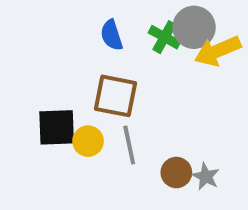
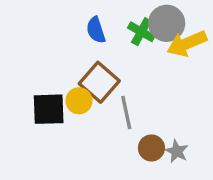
brown square: (116, 96) -> (99, 82), turned 30
yellow circle: (88, 141) -> (79, 101), moved
gray line: (129, 145) -> (126, 113), moved

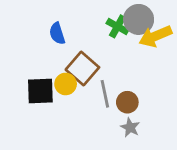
blue semicircle: (96, 30) -> (57, 33), moved
brown circle: (151, 148) -> (127, 102), moved
gray star: (177, 151) -> (130, 127), moved

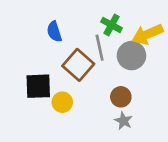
gray circle: (139, 19) -> (131, 56), moved
yellow circle: (66, 84) -> (62, 102), moved
gray line: (105, 94) -> (100, 48), moved

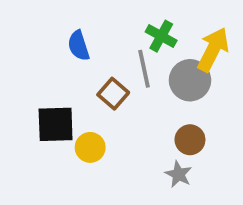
yellow arrow: (147, 34) -> (213, 50), turned 140
brown square: (78, 65) -> (113, 94), size x0.7
brown circle: (121, 97) -> (190, 140), moved

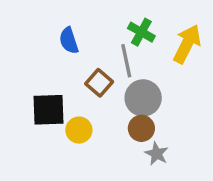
gray circle: (190, 80) -> (143, 98), moved
brown circle: (190, 140) -> (141, 128), moved

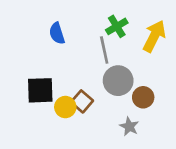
green cross: (141, 32) -> (117, 26), turned 30
brown square: (99, 83) -> (82, 101), moved
brown circle: (141, 128) -> (143, 97), moved

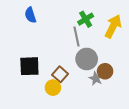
blue semicircle: (57, 33) -> (30, 15), moved
yellow circle: (65, 107) -> (53, 88), moved
gray star: (129, 126) -> (96, 78), moved

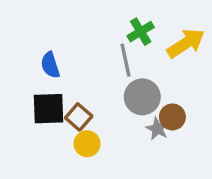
blue semicircle: (30, 15) -> (50, 65), moved
yellow arrow: (113, 26) -> (186, 43), turned 30
brown square: (60, 74) -> (79, 117), moved

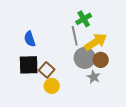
yellow arrow: (186, 43) -> (96, 42), moved
brown circle: (172, 117) -> (101, 60), moved

